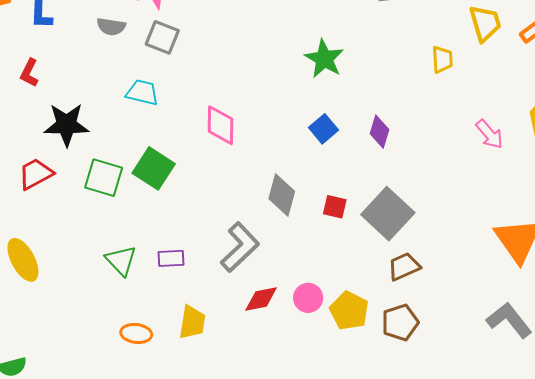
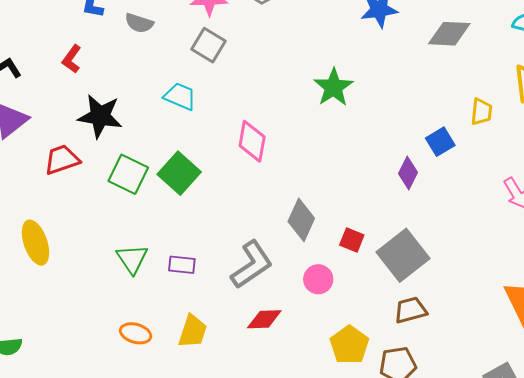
gray semicircle: (111, 27) -> (139, 23), moved
green star: (324, 59) -> (333, 87), moved
blue square: (323, 129) -> (440, 142), moved
pink circle: (308, 298) -> (318, 279), moved

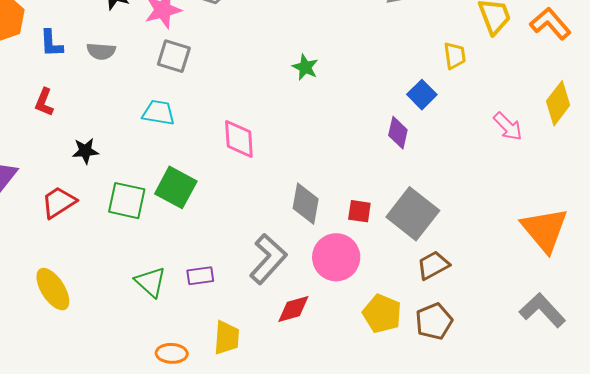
green star: (333, 87) -> (305, 67), size x0.7
black star: (100, 116) -> (85, 151), size x0.6
pink circle: (318, 279) -> (336, 257), size x1.6

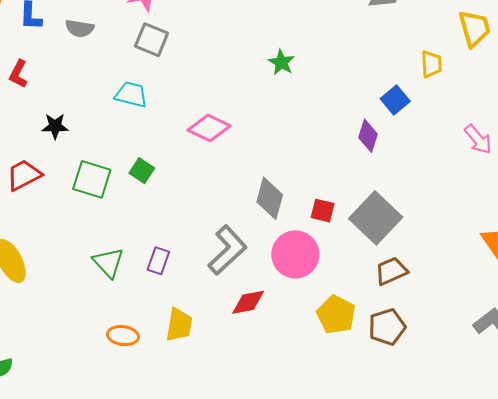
pink diamond: (239, 139) -> (209, 128), turned -66
green square: (176, 187) -> (142, 171), size x0.6
purple rectangle: (200, 276) -> (158, 261), turned -68

